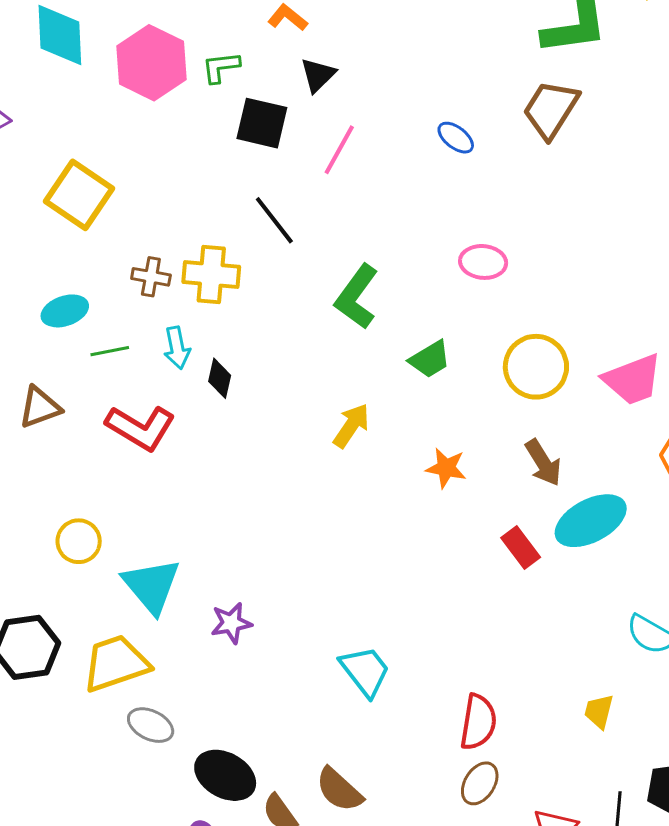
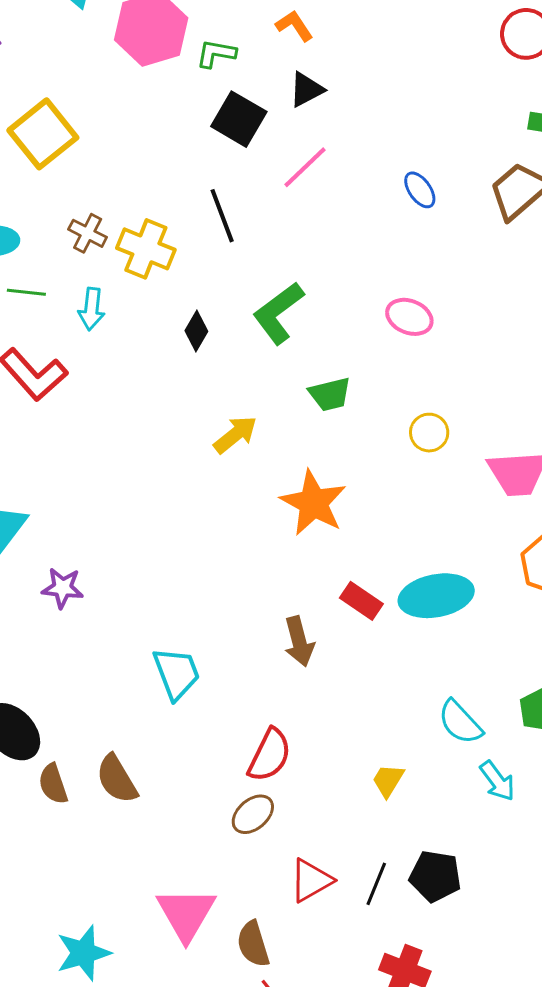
yellow circle: (536, 367) -> (429, 433), size x0.6
black diamond: (220, 378) -> (196, 331), moved
brown arrow: (543, 463) -> (299, 641), moved
orange star: (446, 468) -> (313, 503), size x1.6
red rectangle: (521, 548) -> (361, 601), turned -36

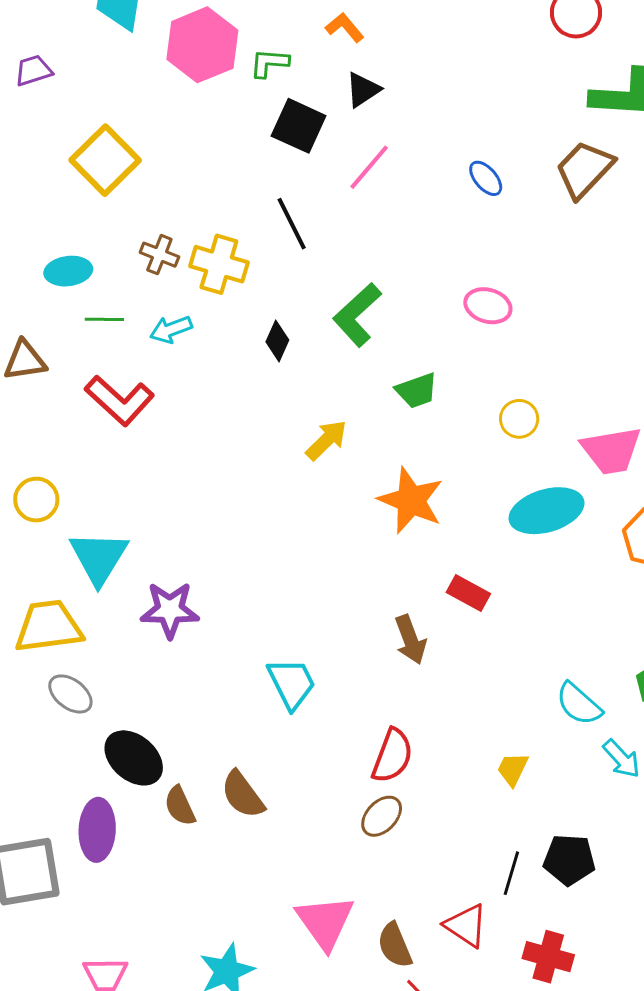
cyan arrow: (92, 309) -> (171, 329), turned 69
purple star: (63, 588) -> (170, 610), size x1.4
cyan ellipse: (436, 596) -> (547, 511), moved
red triangle: (311, 880) -> (466, 926), moved, turned -51

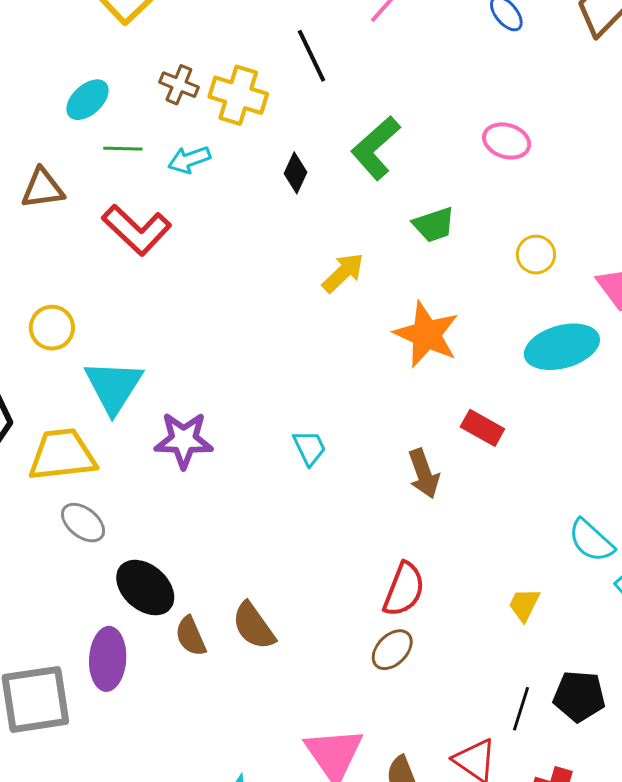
cyan ellipse: (68, 271) -> (87, 100), turned -36
cyan trapezoid: (292, 683) -> (309, 448), moved, size x0.7

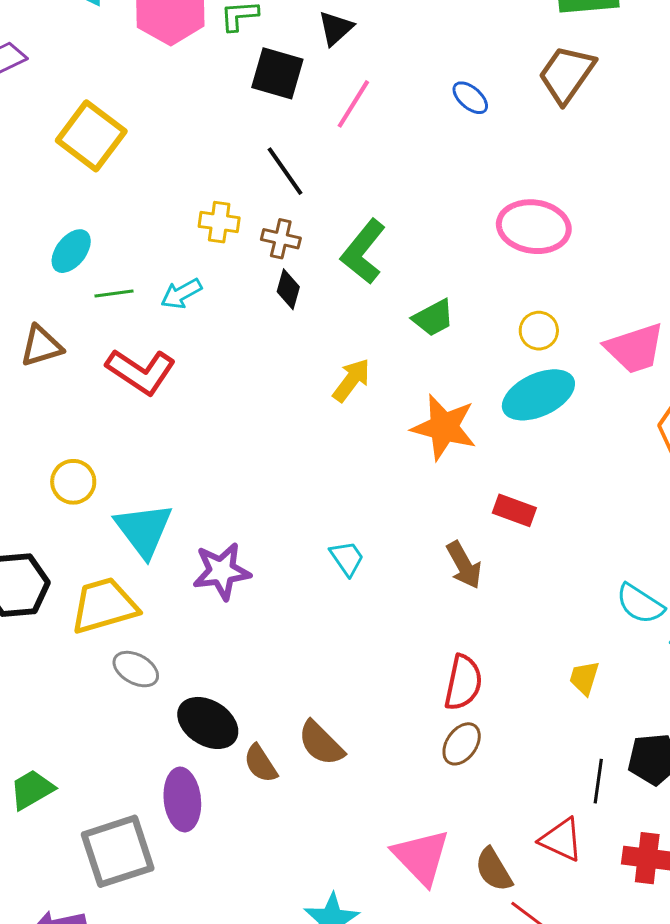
brown cross: (179, 85) -> (281, 239), moved
yellow cross: (238, 95) -> (219, 222), size x0.7
pink ellipse: (507, 141) -> (534, 227), moved, size x1.5
cyan ellipse: (562, 347) -> (538, 395), moved

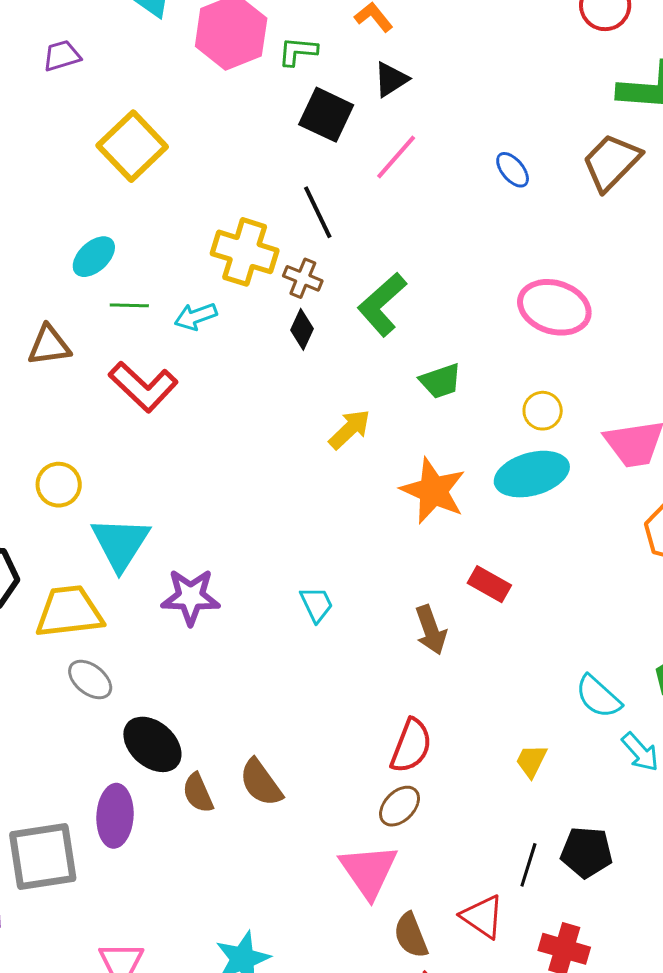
yellow cross: (219, 222) -> (245, 252), size x1.6
pink triangle: (421, 857) -> (369, 871), moved

